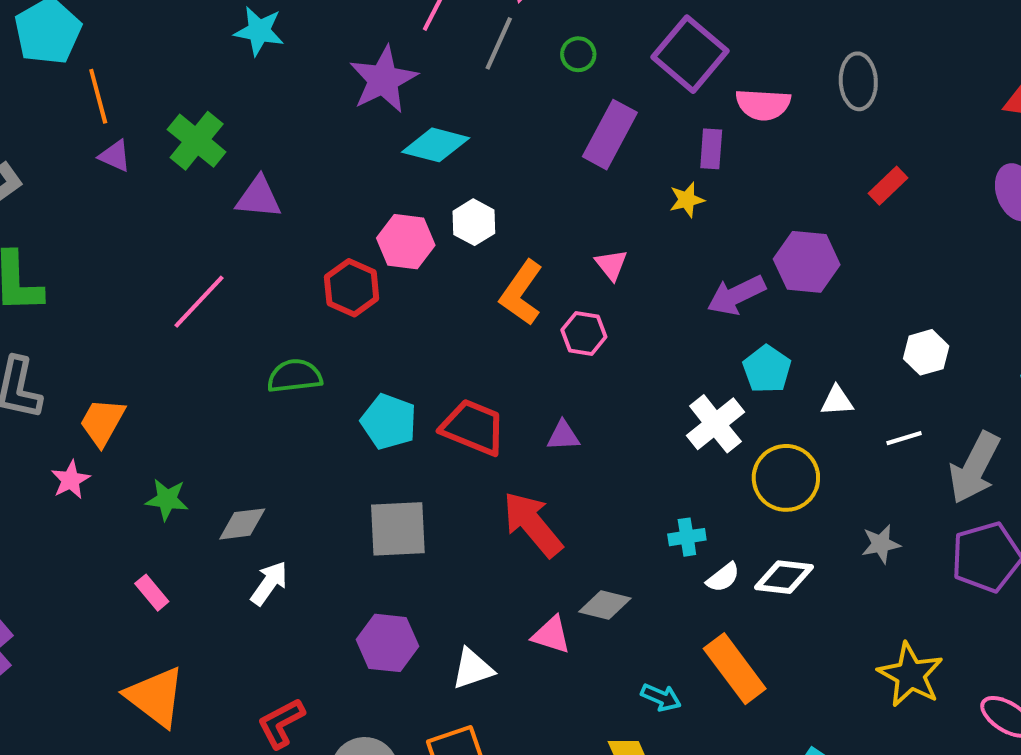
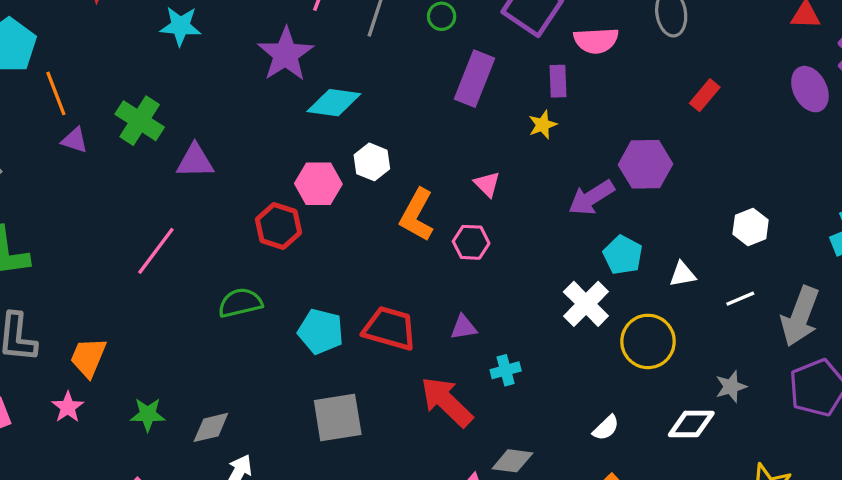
cyan cross: (687, 537) -> (506, 370), moved
white diamond: (784, 577) -> (691, 424), moved

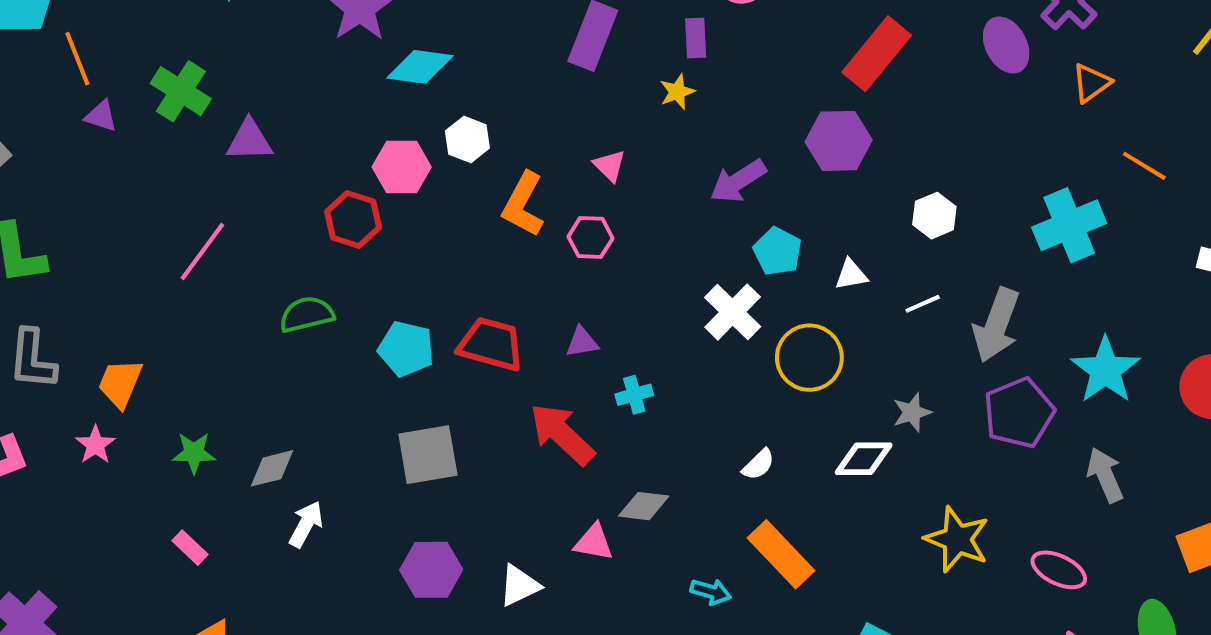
red rectangle: (705, 95) -> (877, 54), size x1.8
purple hexagon: (646, 164) -> (839, 141), moved

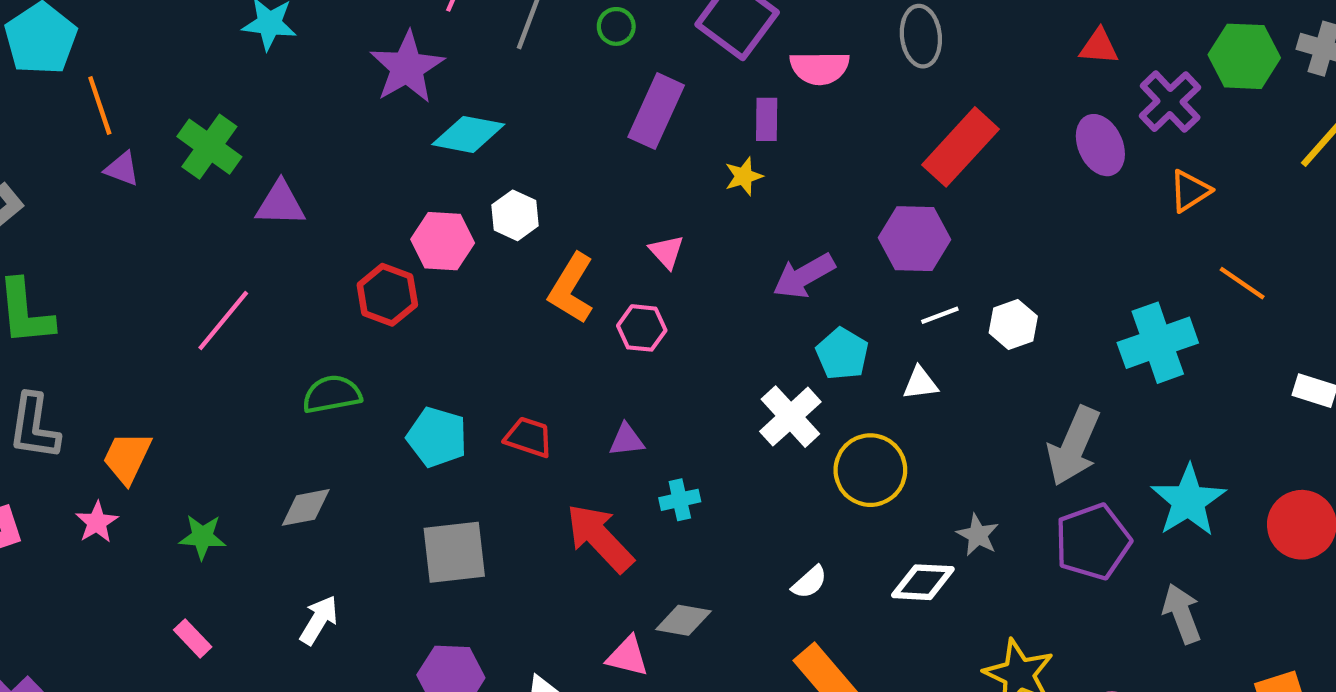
white line: (923, 304) -> (940, 315), moved
red trapezoid: (491, 344) -> (529, 437), size x0.7
gray star: (912, 412) -> (978, 535), turned -30
gray diamond: (272, 468) -> (306, 507), moved

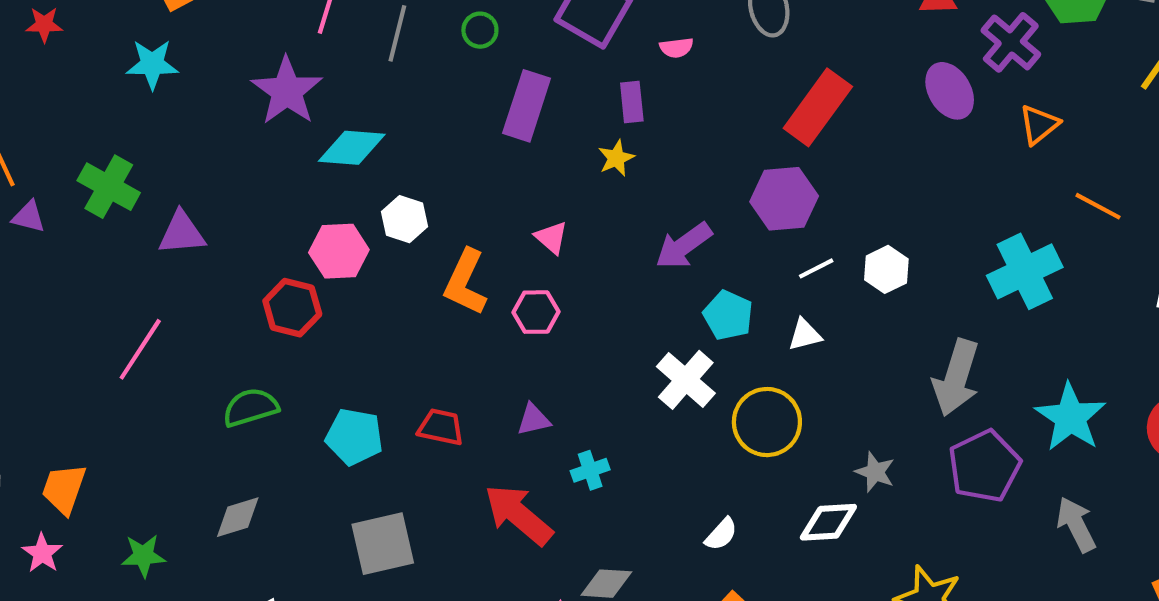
pink semicircle: (820, 68) -> (676, 48), size x0.6

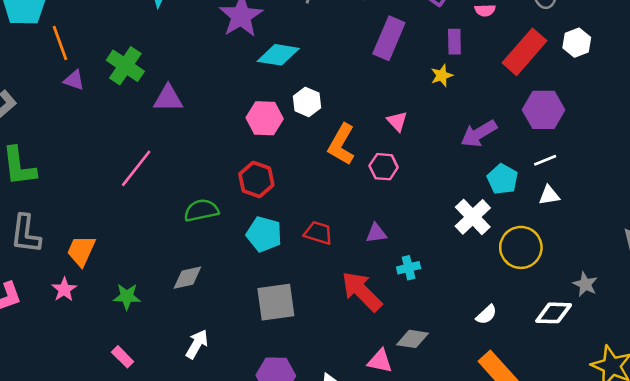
red rectangle: (818, 107) -> (525, 52), moved
white line: (816, 268) -> (545, 160), moved
white hexagon: (886, 269) -> (577, 43), moved
red hexagon: (292, 308) -> (256, 180), moved

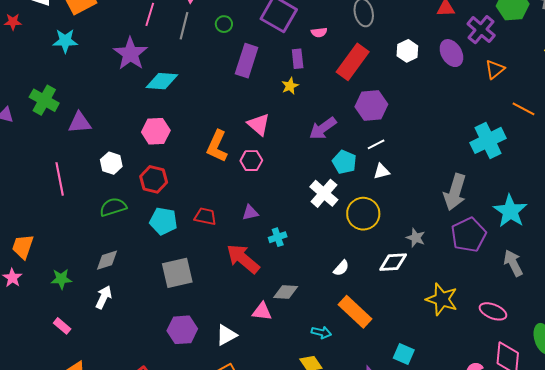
white hexagon: (577, 43) -> (407, 51), moved
white hexagon: (307, 102) -> (111, 163), moved
pink triangle: (397, 121) -> (259, 124), size x1.4
pink line: (136, 168) -> (60, 179), turned -44
white arrow: (197, 344) -> (104, 297), moved

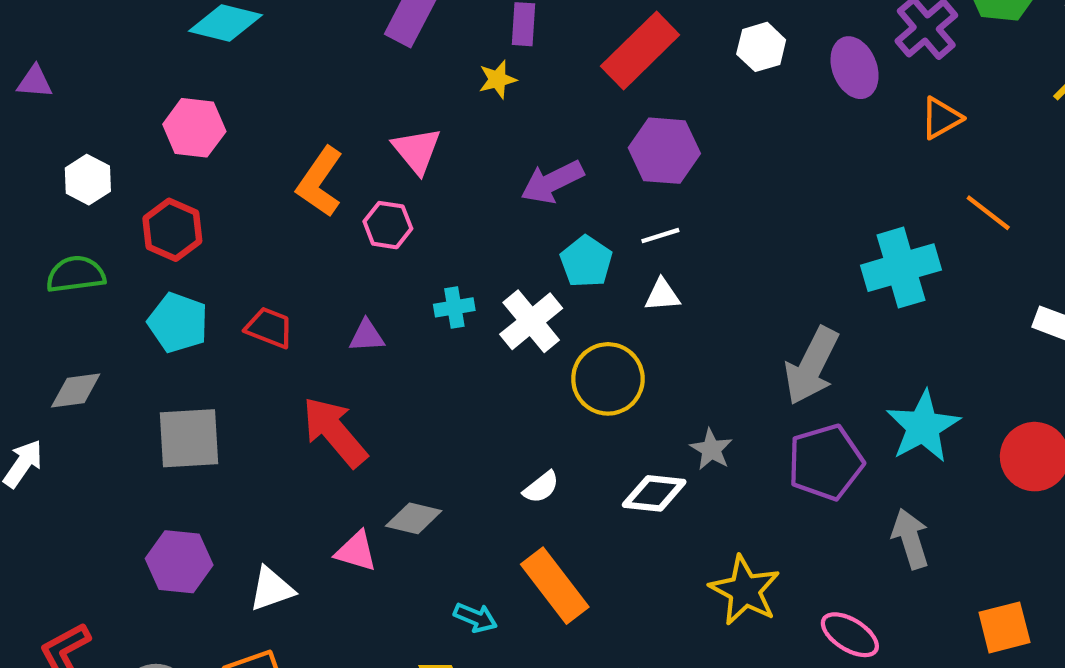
purple triangle: (80, 123) -> (35, 82), size x0.7
cyan cross: (278, 237) -> (454, 307), moved
gray diamond: (107, 260) -> (76, 390), moved

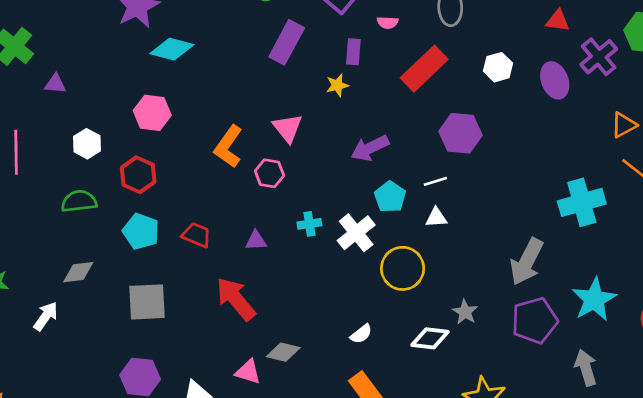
orange triangle: (941, 118) -> (624, 125), moved
purple hexagon: (664, 151) -> (461, 133), moved

